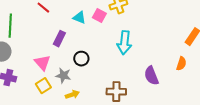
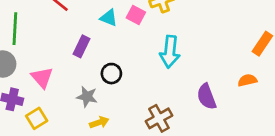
pink triangle: (42, 63) -> (42, 78), moved
orange semicircle: (181, 64) -> (247, 80), turned -120
yellow square: (43, 86) -> (37, 118), moved
brown cross: (116, 92) -> (159, 118), turned -30

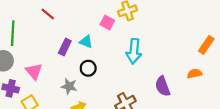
cyan triangle: (109, 18) -> (86, 42), moved

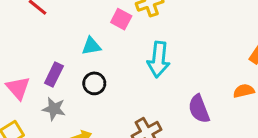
cyan triangle: (86, 42) -> (91, 46), turned -32
purple rectangle: (65, 47) -> (54, 74), moved
gray star: (69, 86) -> (54, 109), moved

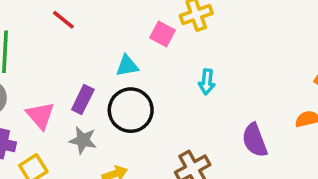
cyan arrow: (159, 60) -> (207, 82), size x0.6
black circle: (94, 83) -> (131, 110), size x1.6

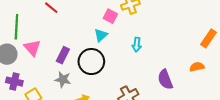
cyan triangle: (127, 66) -> (101, 35), moved, turned -32
pink triangle: (40, 115) -> (32, 48), moved

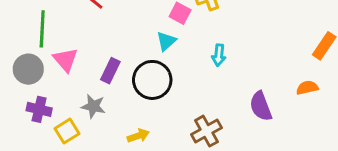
gray star: (63, 79) -> (93, 106), moved

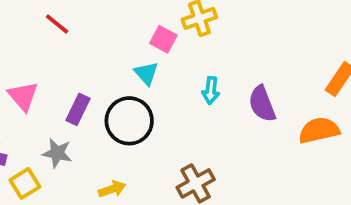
cyan triangle: (166, 41) -> (146, 73), turned -30
orange semicircle: (307, 88) -> (319, 130), size x1.5
purple semicircle: (261, 106) -> (262, 104), moved

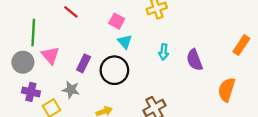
pink square: (163, 39) -> (117, 21), moved
orange semicircle: (319, 130) -> (227, 90), moved, turned -60

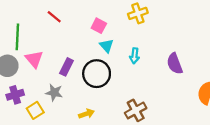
cyan arrow: (164, 52) -> (135, 56), moved
purple cross: (31, 92) -> (15, 95), turned -30

